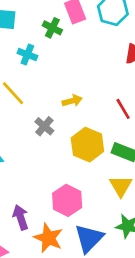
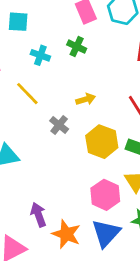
green cross: (52, 28) -> (77, 47), moved
pink hexagon: (67, 200) -> (105, 195), moved

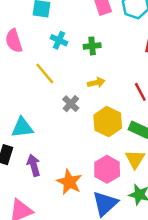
green cross: (77, 47) -> (92, 46), moved, turned -35
purple arrow: (38, 215) -> (34, 165), moved
orange star: (66, 234) -> (69, 182), moved

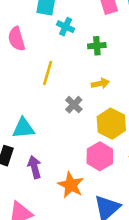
cyan cross: (59, 40) -> (66, 27), moved
yellow line: (45, 73) -> (48, 73), turned 55
pink hexagon: (107, 169) -> (100, 156), moved

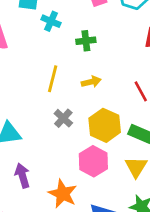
yellow line: (48, 73) -> (53, 79), moved
gray cross: (74, 105) -> (63, 118), moved

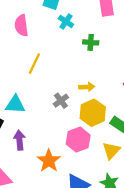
yellow line: (53, 79) -> (34, 64), moved
yellow arrow: (91, 82) -> (87, 87), moved

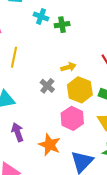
cyan cross: (66, 22) -> (41, 17), moved

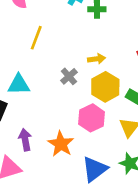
purple arrow: (18, 132) -> (25, 140), moved

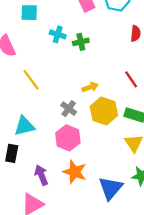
yellow line: (36, 38) -> (31, 80), turned -45
pink hexagon: (92, 118) -> (68, 138), moved

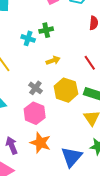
cyan cross: (58, 34) -> (28, 38), moved
yellow arrow: (90, 87) -> (53, 60), moved

